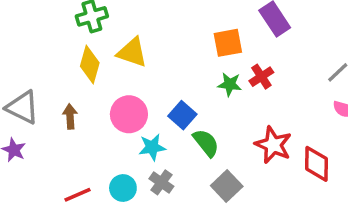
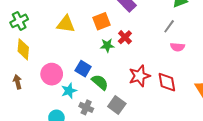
yellow triangle: (132, 52) -> (66, 24), moved
red star: (273, 145) -> (139, 76), turned -30
gray cross: (161, 182) -> (86, 107), moved

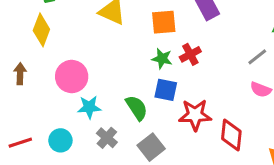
blue square: (83, 69) -> (166, 90), moved, turned -35

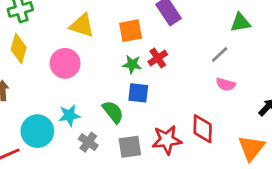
pink circle: (72, 77) -> (65, 63), moved
red star: (195, 115) -> (167, 140), moved
cyan circle: (60, 140) -> (37, 131), moved, size x1.5
gray square: (151, 147) -> (130, 147), turned 35

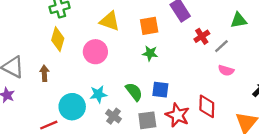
red cross: (158, 58) -> (202, 36), moved
blue square: (138, 93) -> (160, 90), moved
red star: (167, 140) -> (177, 115), turned 30

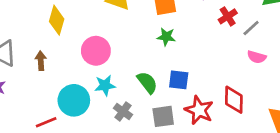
pink circle: (95, 52) -> (96, 51), moved

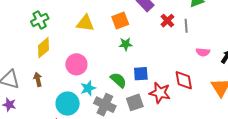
yellow diamond: (57, 20) -> (44, 48), turned 45
gray line: (251, 28) -> (186, 26), turned -40
pink semicircle: (257, 57) -> (203, 52), moved
gray cross: (123, 111) -> (105, 105), size x1.5

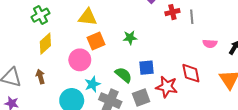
orange square: (120, 21) -> (96, 41), moved
red cross: (167, 21) -> (172, 12), turned 32

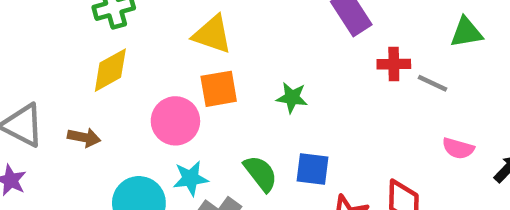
gray line: (192, 17) -> (432, 83), turned -72
brown arrow: (40, 77) -> (84, 137), turned 104

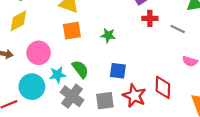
red cross: (394, 64) -> (150, 18), moved
pink circle: (175, 121) -> (39, 53), moved
green semicircle: (261, 173) -> (80, 69), moved

